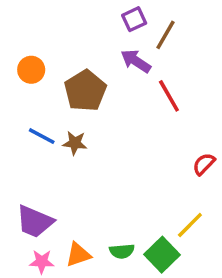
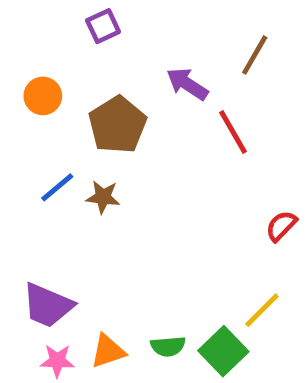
purple square: (134, 19) -> (103, 26), moved
brown line: (165, 35) -> (255, 55), moved
blue line: (42, 136) -> (57, 187), turned -68

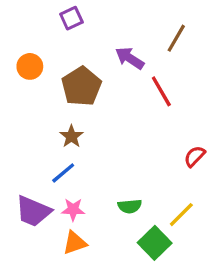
blue line: (57, 187) -> (63, 173), moved
brown star: (103, 197) -> (71, 136), turned 30
green semicircle: (168, 346) -> (130, 206), moved
pink star: (57, 361) -> (73, 210), moved

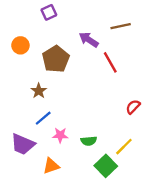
brown line: (176, 38) -> (121, 26), turned 48
brown star: (71, 136) -> (39, 91), moved
pink star: (73, 210) -> (60, 135), moved

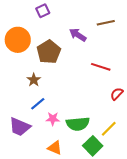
orange circle: (20, 45) -> (18, 40), size x1.6
red line: (110, 62) -> (101, 67), moved, turned -42
green semicircle: (89, 141) -> (78, 124), size x1.6
orange triangle: (51, 166) -> (55, 148), moved, turned 42

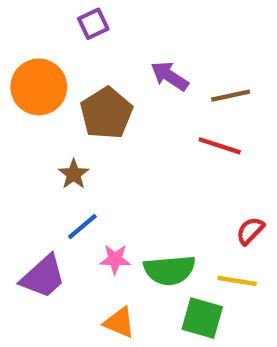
brown line: (106, 23) -> (231, 96), moved
red semicircle: (117, 94) -> (250, 231), moved
purple trapezoid: (20, 127) -> (43, 277), turned -65
yellow line: (109, 129) -> (237, 281), turned 54
green square: (93, 146) -> (202, 318), turned -30

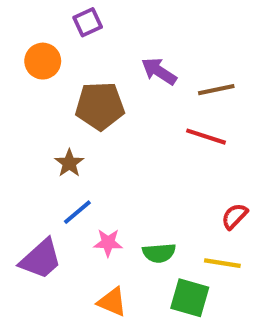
orange circle: (39, 87) -> (43, 61), moved, size x0.7
brown pentagon: (106, 113) -> (100, 106), turned 30
green semicircle: (170, 270) -> (159, 253), size x0.7

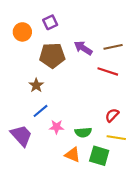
purple square: (88, 22) -> (50, 22), moved
purple arrow: (159, 71) -> (83, 48), moved
red semicircle: (235, 216) -> (112, 115), moved
purple trapezoid: (41, 259) -> (21, 135), turned -90
orange triangle: (112, 302) -> (73, 155), moved

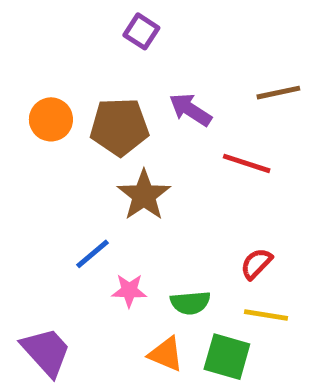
purple square: (50, 22) -> (141, 31), moved, turned -32
orange circle: (22, 32) -> (51, 119), moved
brown line: (113, 47) -> (278, 93), moved
brown star: (36, 85) -> (144, 195), moved, size x1.5
purple trapezoid: (21, 135) -> (46, 352), moved

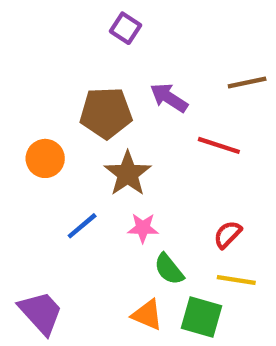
orange circle: (51, 119) -> (45, 158), moved
pink star: (129, 291) -> (143, 228), moved
green semicircle: (190, 303) -> (169, 269), turned 56

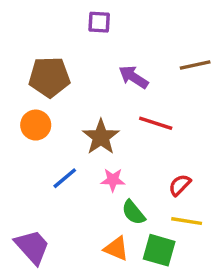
purple square: (125, 28) -> (99, 22), turned -30
brown pentagon: (106, 113) -> (49, 77), moved
red line: (219, 145) -> (156, 123), moved

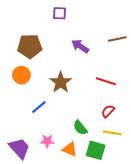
red line: (156, 123) -> (106, 81), moved
pink star: (113, 180) -> (47, 141), moved

